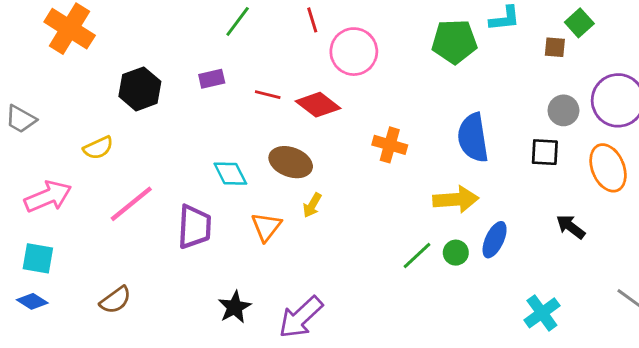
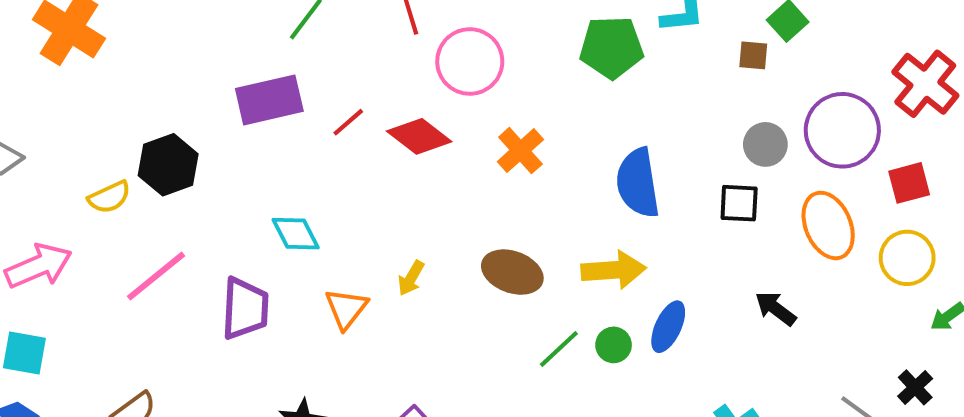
purple rectangle: (212, 79) -> (269, 100), size x1.8
black hexagon: (140, 89) -> (168, 165), moved
red line: (268, 95) -> (348, 122), turned -55
orange cross: (390, 145) -> (520, 151), moved, turned 32
brown ellipse: (291, 162) -> (512, 272), moved

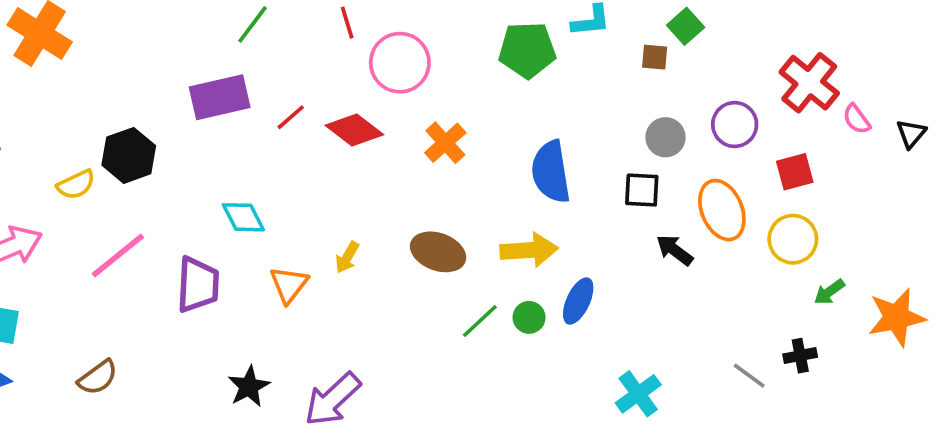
purple circle: (842, 130) -> (735, 125), size x0.7
black arrow: (776, 308) -> (675, 250), moved
black cross: (915, 387) -> (800, 356), turned 32

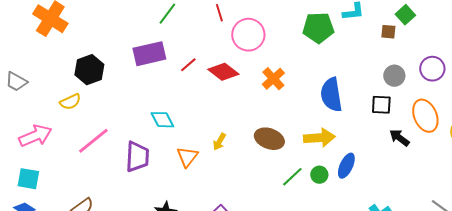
black hexagon: (129, 155) -> (89, 70), moved

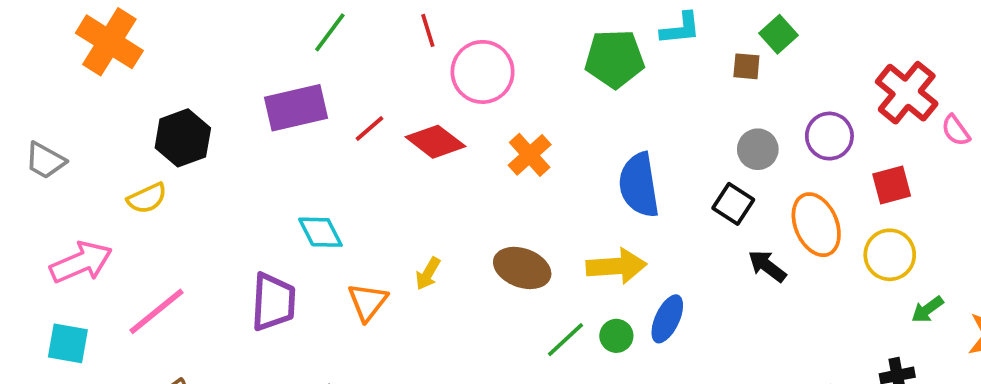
black square: (381, 105) -> (733, 204), turned 30
pink line: (93, 141) -> (156, 311), moved

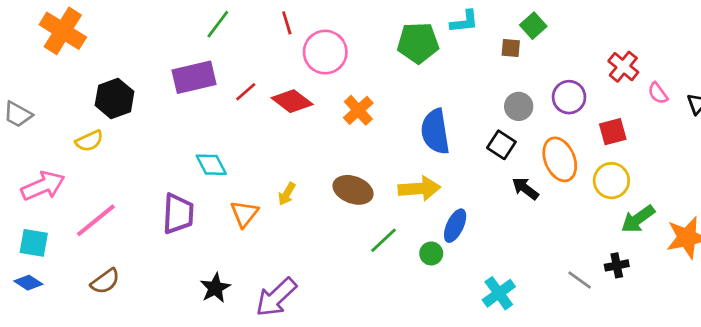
red cross: (907, 93) -> (623, 67), size x0.7
green arrow: (927, 309) -> (638, 219), size x1.5
green circle: (616, 336) -> (431, 253), moved

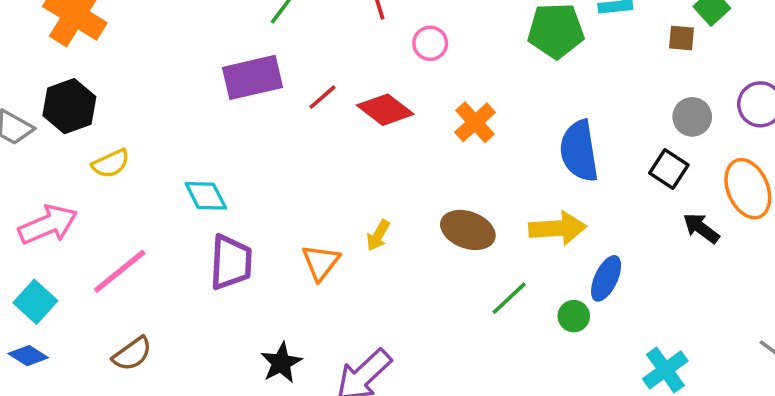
pink circle: (325, 52) -> (430, 43), size x0.6
black hexagon: (115, 98) -> (69, 106), moved
cyan diamond: (211, 165) -> (206, 196), moved
cyan square: (34, 243) -> (35, 302), turned 32

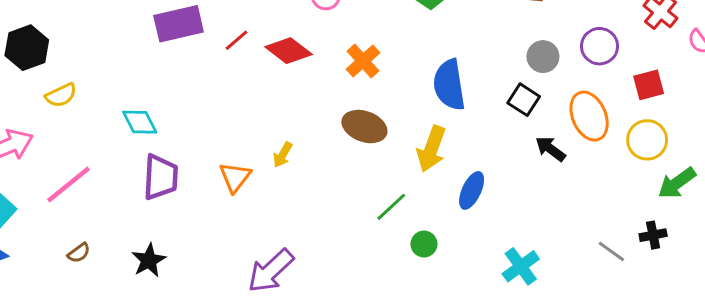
yellow arrow: (558, 228) -> (431, 149), turned 114
brown ellipse: (468, 230) -> (364, 126), moved
green circle: (574, 316) -> (424, 244), moved
brown semicircle: (132, 354) -> (79, 253), size x0.7
black star: (281, 363) -> (149, 260), moved

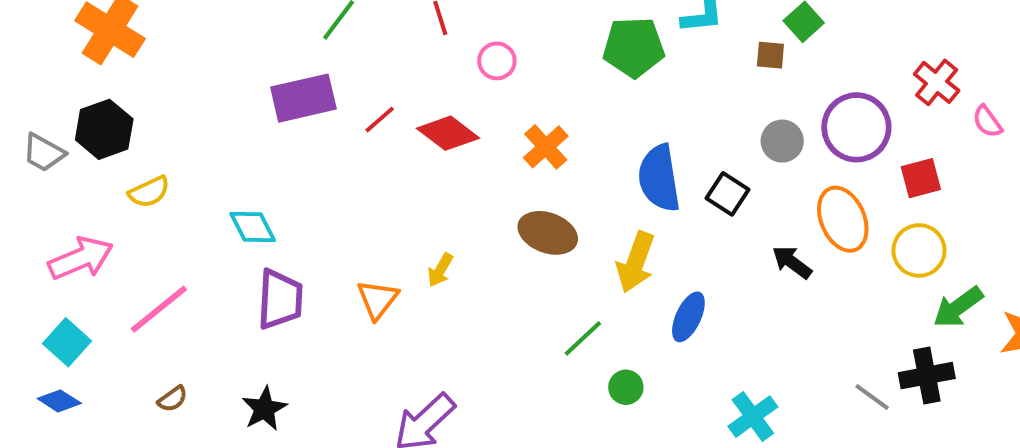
purple circle: (600, 46) -> (856, 127), size x1.4
black square: (524, 100) -> (727, 194), moved
black cross: (653, 235) -> (927, 376), size x1.5

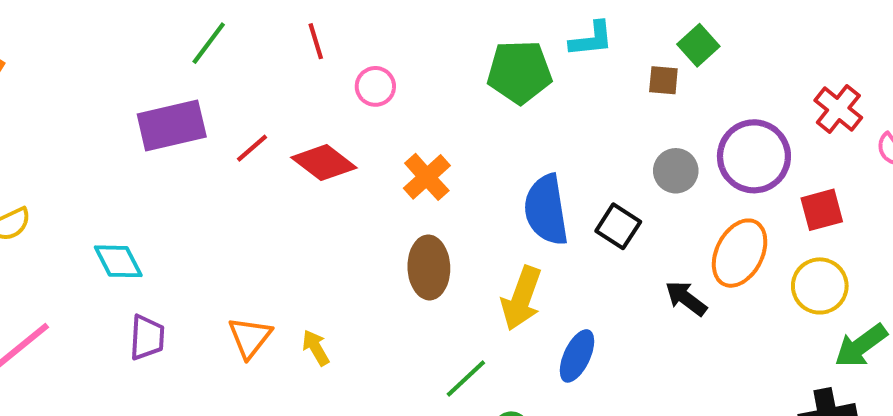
orange ellipse: (843, 219) -> (740, 253), turned 50
brown ellipse: (548, 233) -> (429, 267), turned 68
yellow arrow: (440, 270) -> (316, 348), moved, turned 120
purple trapezoid: (280, 299) -> (147, 337), size x0.7

